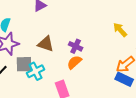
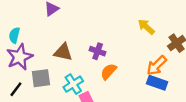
orange semicircle: (74, 62) -> (108, 72), moved
cyan cross: (35, 71) -> (73, 84), moved

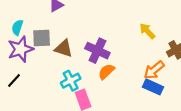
purple cross: (98, 51) -> (97, 51), size x1.5
gray square: (41, 78) -> (42, 38), moved

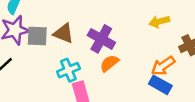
yellow arrow: (147, 31) -> (159, 22), turned -66
gray square: (42, 38) -> (37, 36), moved

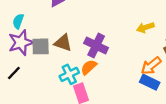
orange semicircle: (109, 63) -> (89, 67), moved

